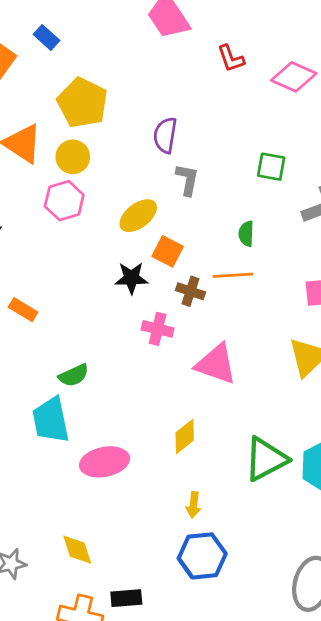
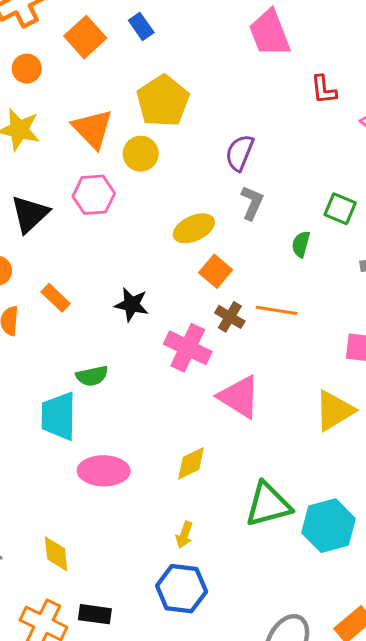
pink hexagon: (64, 201) -> (94, 195), moved
green semicircle: (246, 234) -> (301, 244), moved
black star: (131, 278) -> (132, 305), moved
pink cross: (158, 329) -> (188, 348), size x1.4

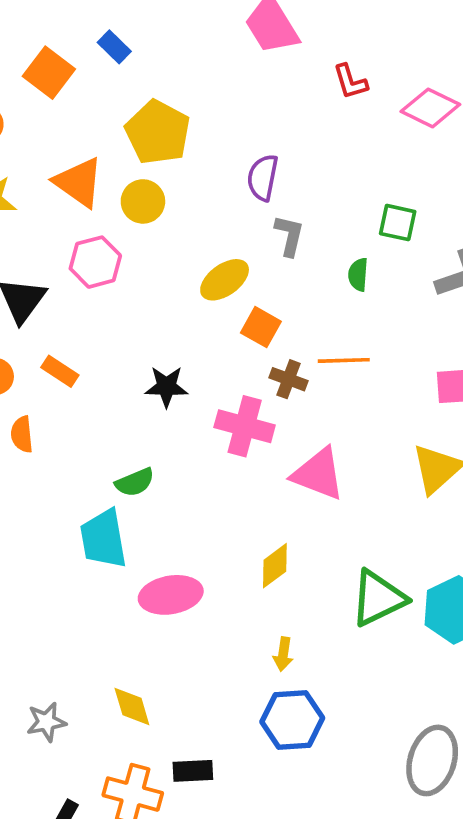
orange rectangle: (56, 298) -> (60, 371), moved

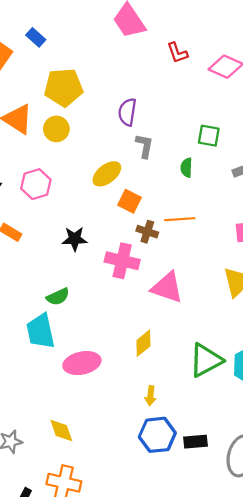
yellow pentagon: (158, 132) -> (64, 87), turned -30
pink hexagon: (95, 262) -> (36, 184), moved
black rectangle: (193, 771) -> (195, 442), moved

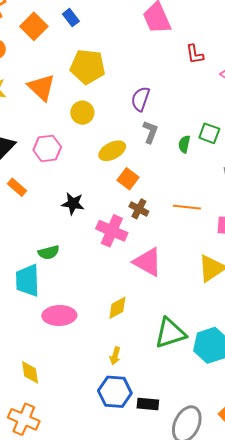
yellow circle: (56, 129) -> (82, 113), moved
green semicircle: (186, 168) -> (184, 144), moved
orange line: (180, 219) -> (187, 207), moved

